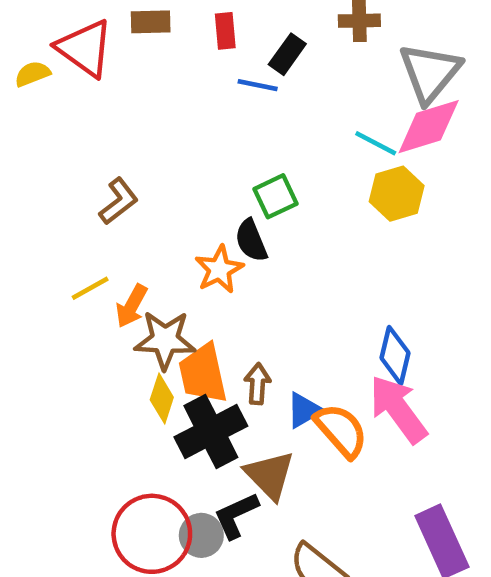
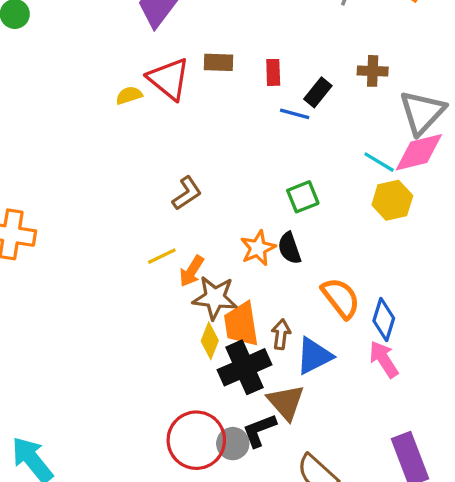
black semicircle: (251, 240) -> (289, 248), moved
pink arrow: (398, 409) -> (384, 359), size x0.7
blue triangle: (304, 410) -> (314, 356), size x1.4
orange semicircle: (341, 431) -> (341, 298), moved

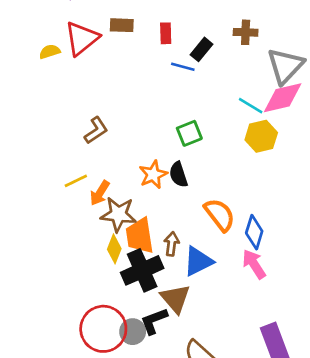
red triangle: (169, 79) -> (82, 38), turned 42

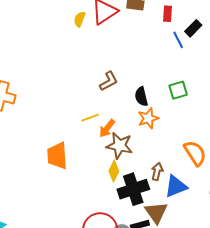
yellow semicircle: (50, 52) -> (80, 19), turned -56
blue line: (183, 67) -> (178, 40), turned 42
black semicircle: (178, 175) -> (141, 97), moved
orange trapezoid: (140, 236) -> (57, 156), moved

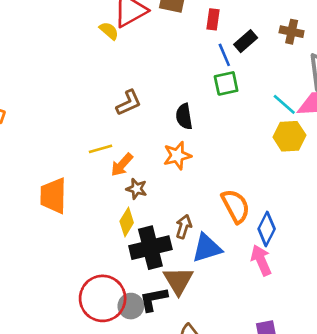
yellow semicircle: (80, 19) -> (109, 31), moved, turned 105
green square: (178, 90) -> (226, 83), moved
black semicircle: (141, 97) -> (184, 116), moved
brown star: (119, 146) -> (136, 189), size x0.6

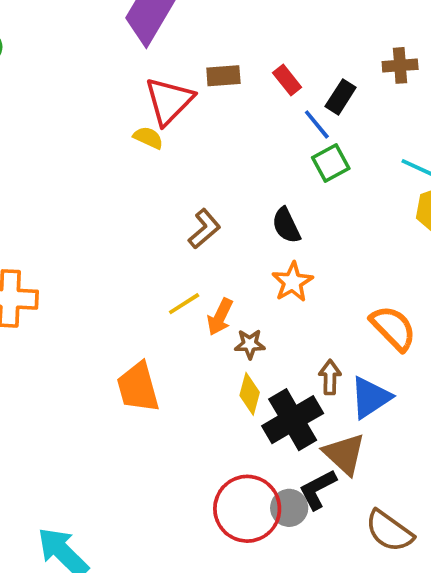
red rectangle: (213, 19) -> (287, 80), turned -30

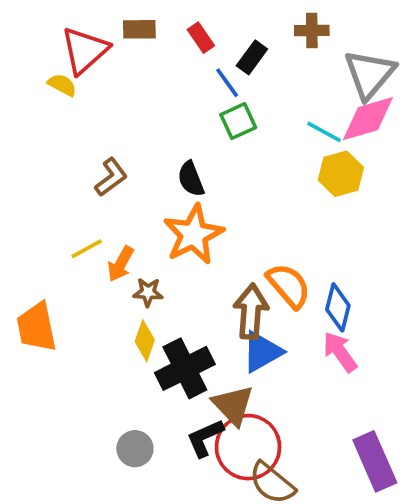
orange star: (292, 282) -> (193, 234), size x1.5
brown arrow: (330, 377) -> (251, 312), moved, size x1.6
gray circle: (289, 508) -> (135, 449), moved
red circle: (247, 509) -> (248, 447), moved

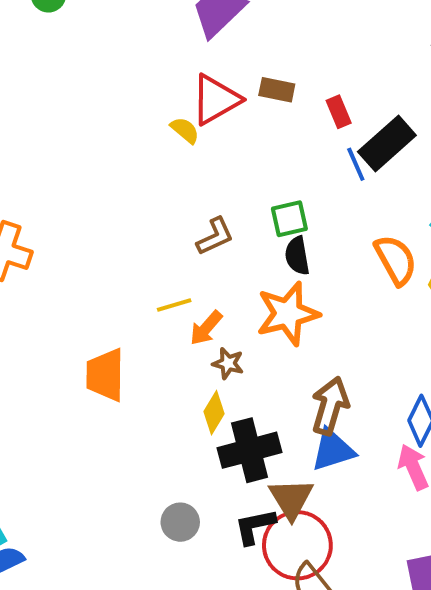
black rectangle: (252, 57) -> (387, 144), size x1.6
green square: (238, 121) -> (289, 219), moved
orange semicircle: (289, 286) -> (396, 260), moved

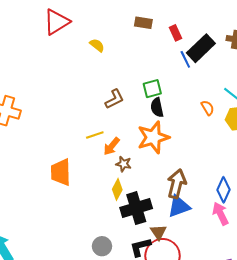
red triangle: (216, 100) -> (56, 22), moved
orange semicircle: (396, 260) -> (208, 108), size x0.6
brown triangle: (291, 499) -> (158, 232), size x0.7

